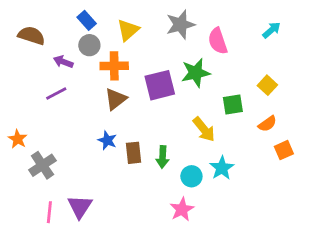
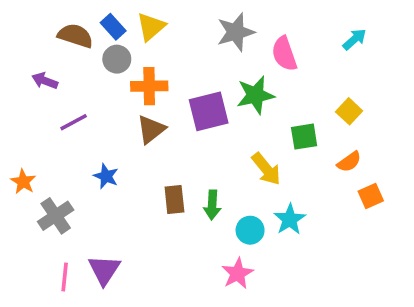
yellow triangle: (128, 30) -> (151, 27), moved
brown semicircle: (31, 36) -> (75, 36), moved
purple arrow: (63, 62) -> (45, 81), moved
blue star: (107, 140) -> (106, 176), moved

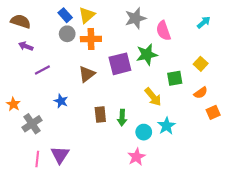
brown semicircle: (75, 36) -> (21, 21), moved
orange cross: (149, 86) -> (91, 39), moved

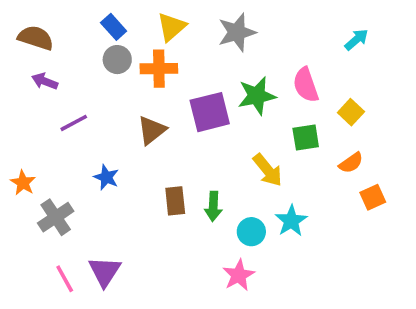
yellow triangle: (87, 15) -> (172, 27), moved
pink semicircle: (163, 31) -> (306, 85), moved
pink line: (37, 159) -> (65, 279), turned -35

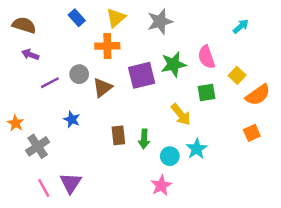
gray circle: (117, 60) -> (79, 74), moved
orange semicircle: (351, 163) -> (258, 95), moved, size x1.5

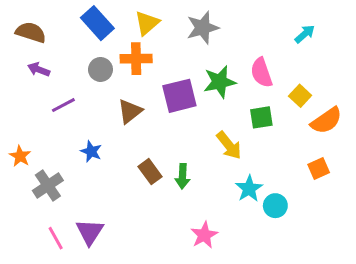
blue rectangle: (77, 18) -> (97, 23), size x1.5
gray circle: (79, 74) -> (100, 69), moved
brown rectangle: (118, 135) -> (150, 172), turned -30
cyan circle: (170, 156) -> (275, 206), moved

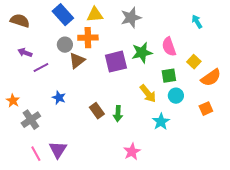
yellow triangle: (147, 23) -> (95, 15), turned 36
cyan arrow: (305, 34) -> (197, 22), turned -80
purple arrow: (39, 69) -> (25, 53), moved
brown triangle: (130, 111) -> (77, 61), moved
cyan circle: (275, 206) -> (176, 96), moved

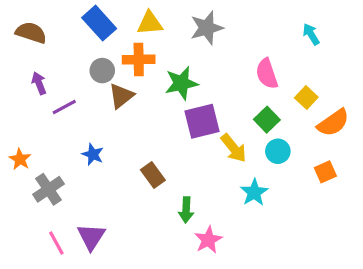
purple arrow: (25, 53) -> (39, 83), turned 48
green star: (142, 53) -> (181, 83), moved
purple square: (116, 62) -> (202, 121), moved
green square: (169, 76) -> (267, 120), turned -35
green arrow: (118, 114) -> (186, 210), moved

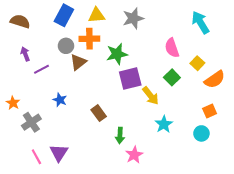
blue rectangle: (99, 23) -> (64, 15), turned 70
cyan arrow: (311, 34) -> (200, 22), size x1.6
cyan circle: (278, 151) -> (201, 133), moved

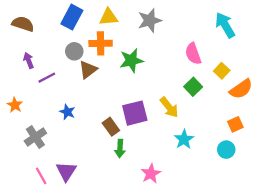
purple square: (130, 78) -> (135, 113), moved
orange star: (13, 103) -> (15, 105), moved
green arrow: (120, 135) -> (120, 148), moved

